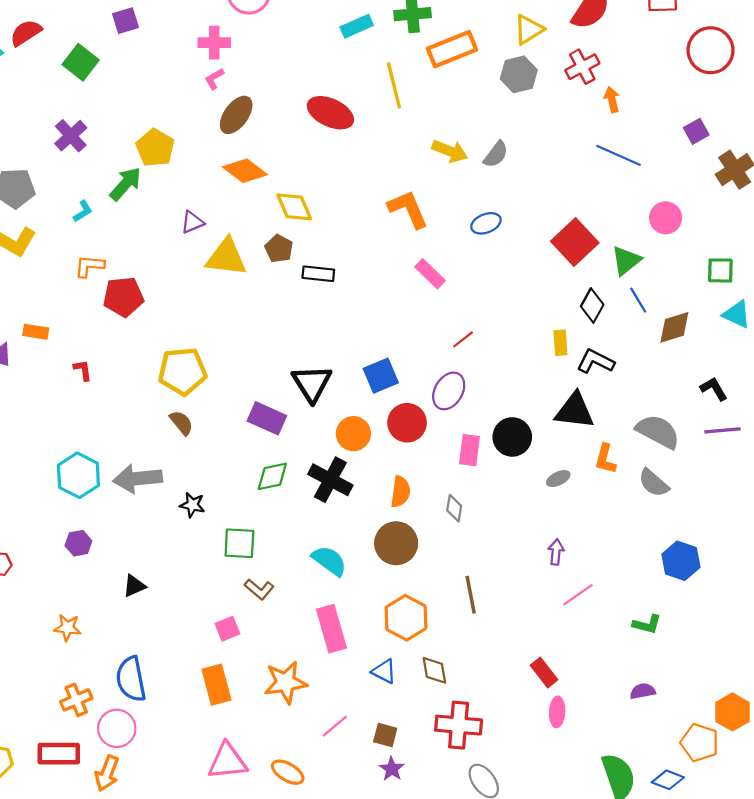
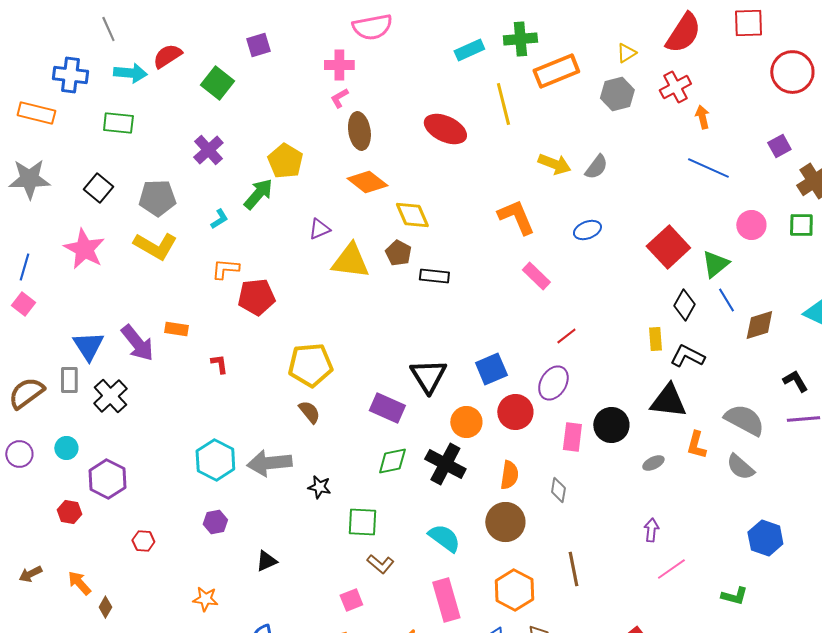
yellow triangle: (529, 29) -> (626, 53), size x0.7
brown ellipse: (236, 115) -> (359, 131), turned -45
green square: (720, 270) -> (801, 225), moved

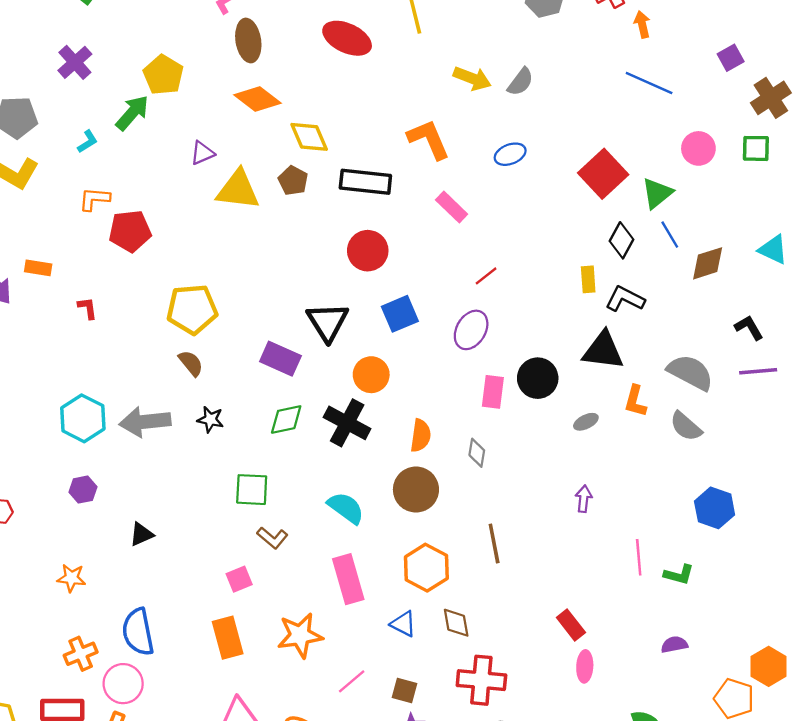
black rectangle: (434, 276) -> (365, 182), moved, size x1.5
red circle: (515, 412) -> (368, 251), moved
black star: (319, 487) -> (210, 419), moved
pink line: (671, 569) -> (639, 557), moved, turned -60

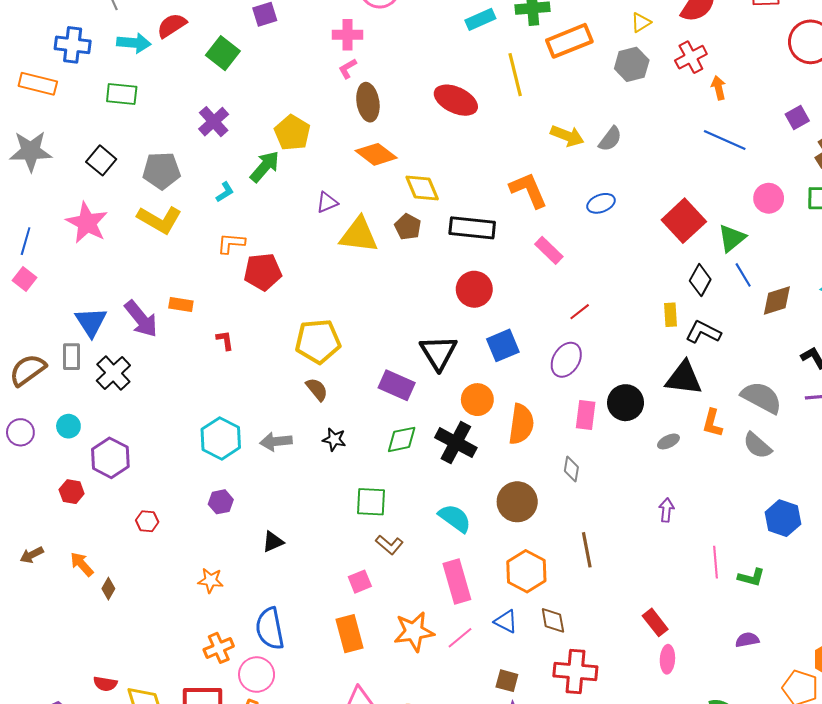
gray arrow: (145, 422) -> (276, 441), size x0.7
orange semicircle: (421, 436) -> (521, 424), moved, size x1.4
pink line: (352, 681) -> (460, 638), moved

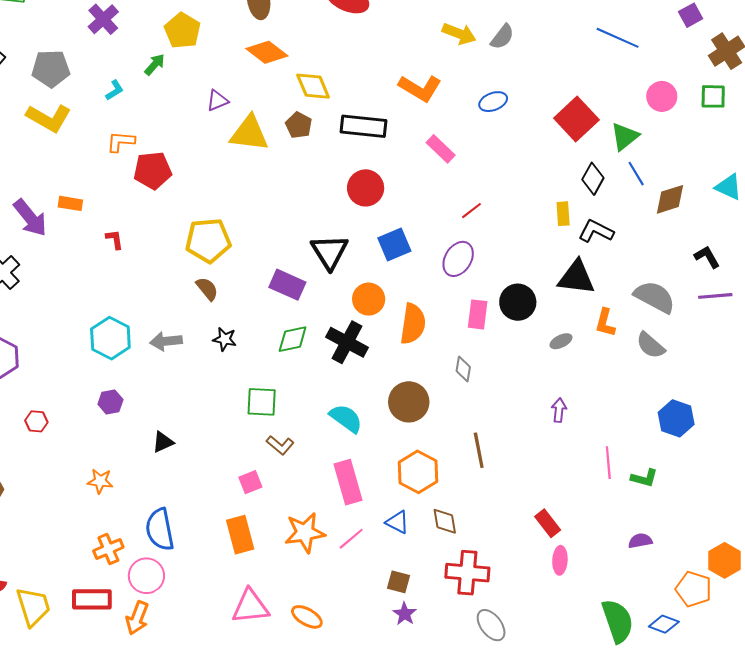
green arrow: (265, 167) -> (155, 65), size x0.7
orange L-shape: (528, 190) -> (420, 88), turned 144

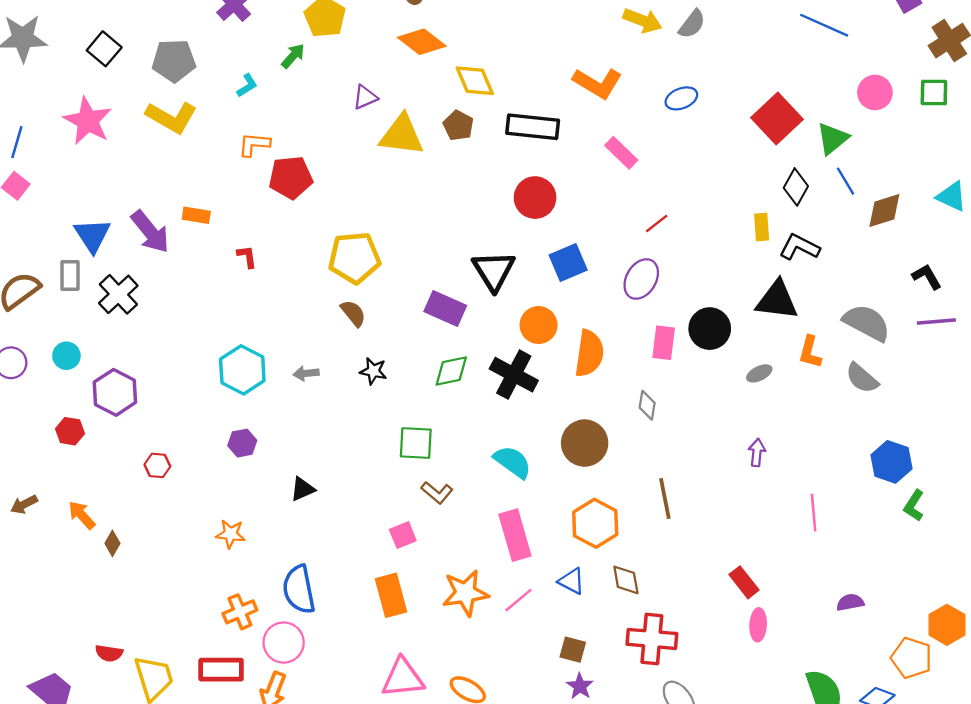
gray arrow: (166, 341) -> (306, 373), size x0.7
green L-shape: (644, 478) -> (914, 506), moved, turned 108

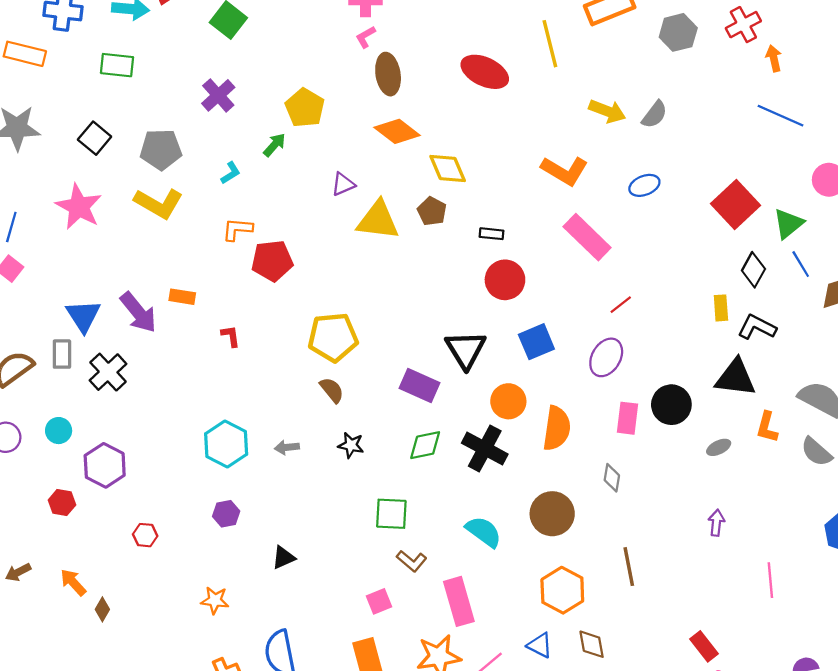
black rectangle: (533, 127) -> (491, 234), moved, size x0.5
pink rectangle: (621, 153) -> (587, 237), size x1.5
pink rectangle: (515, 535) -> (459, 601), moved

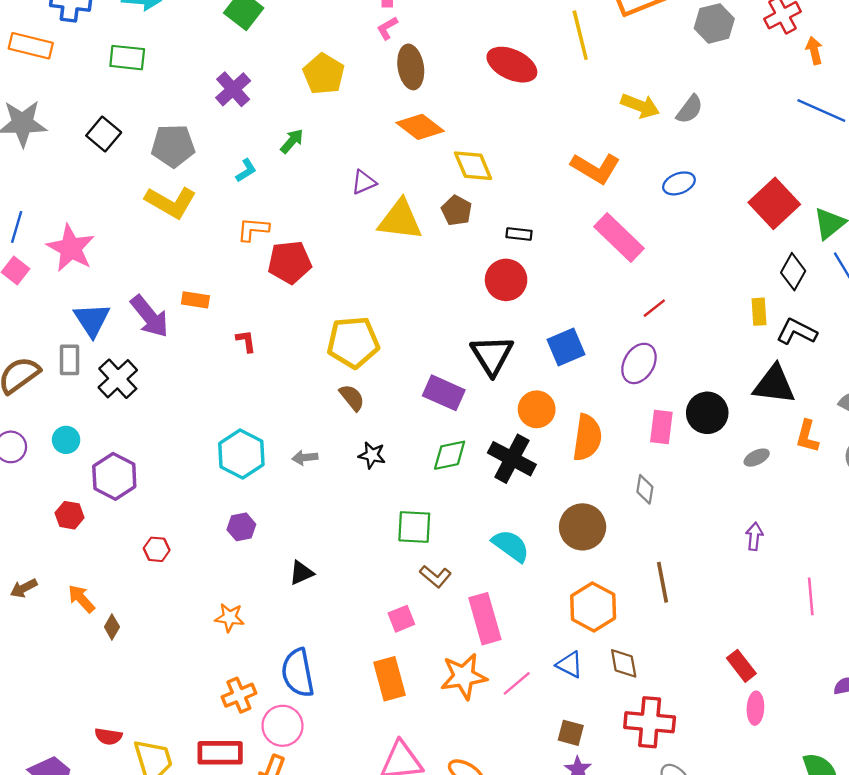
yellow pentagon: (305, 108) -> (324, 74), moved
pink star: (79, 207) -> (71, 248), moved
red circle: (505, 280) -> (506, 280), moved

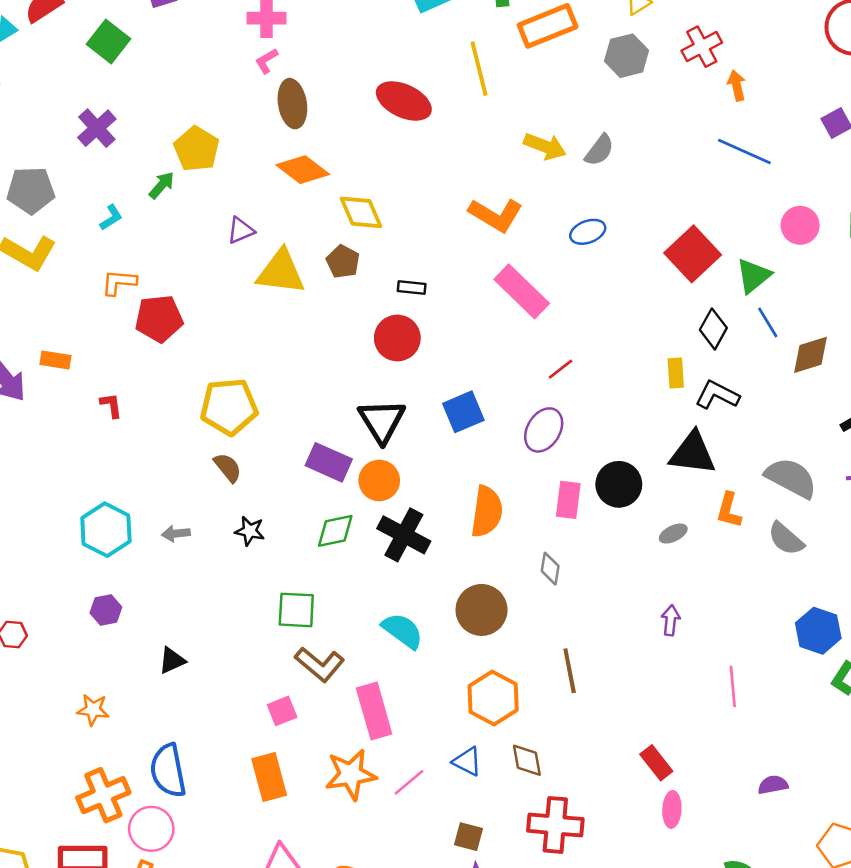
yellow pentagon: (324, 74) -> (197, 149), moved
orange circle: (537, 409) -> (379, 480), moved
brown L-shape: (435, 576) -> (320, 664), size x1.4
orange cross: (239, 695) -> (103, 795), size x1.4

